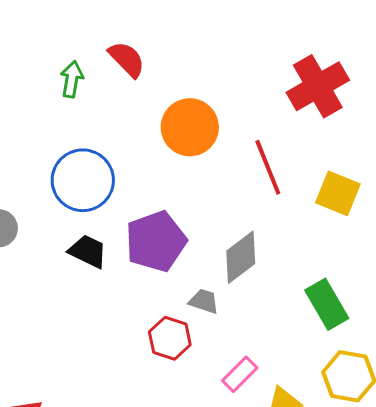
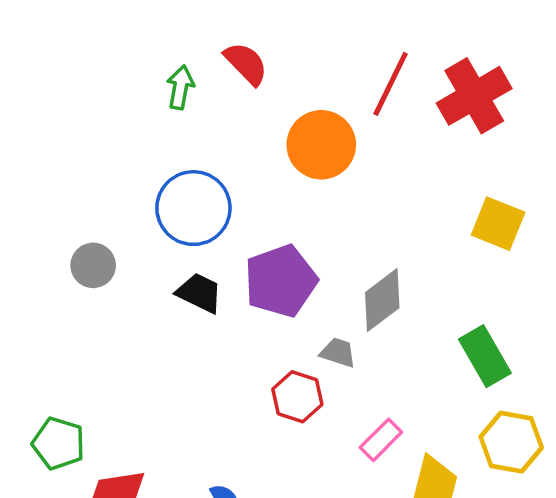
red line: (268, 167) -> (391, 84), moved, turned 48

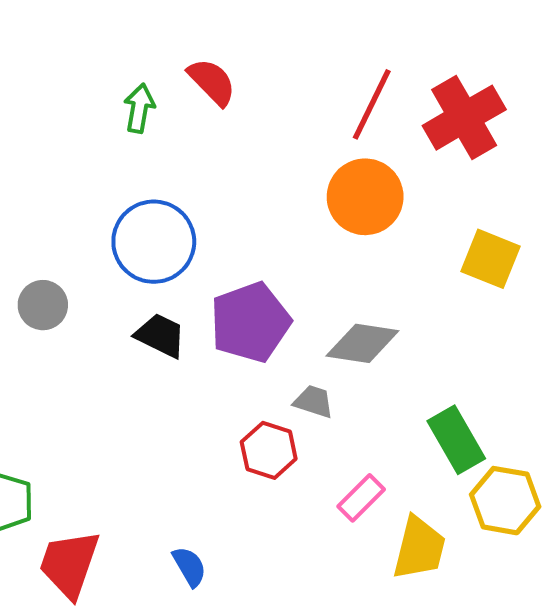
orange circle: (321, 145) -> (365, 197), moved
gray diamond: (382, 300) -> (362, 343), turned 46
green rectangle: (485, 356) -> (456, 440), moved

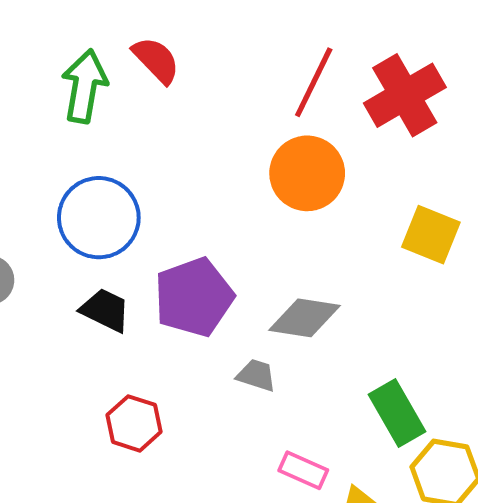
green arrow: (139, 108) -> (84, 86), size x1.5
red hexagon: (269, 450) -> (134, 423), moved
pink rectangle: (361, 498) -> (303, 470), turned 69

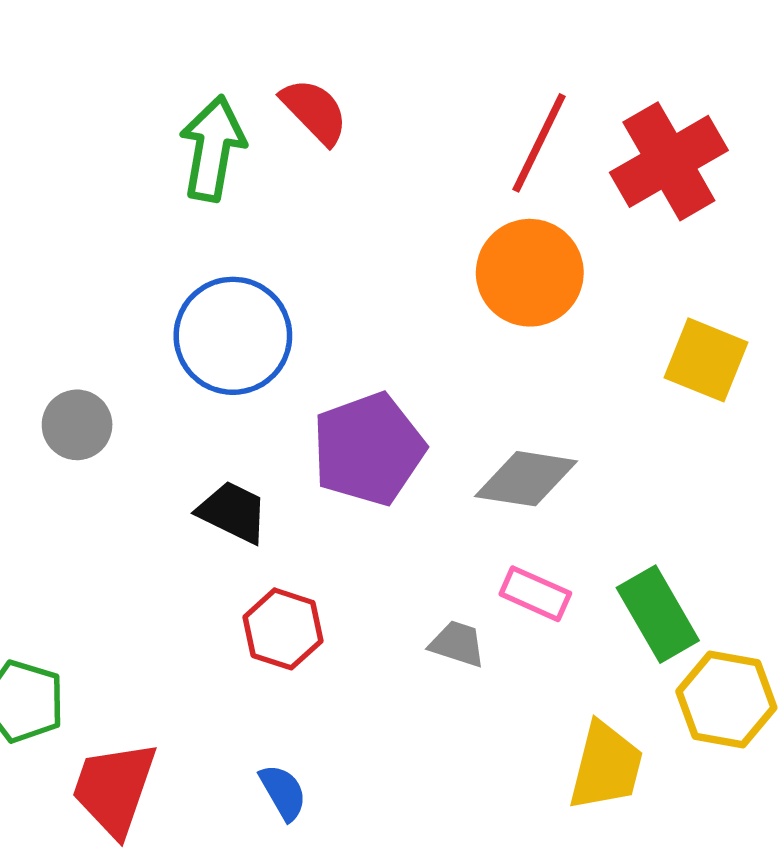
black trapezoid: (105, 310) -> (233, 512), moved
gray trapezoid: (256, 375) -> (457, 644), moved
pink rectangle: (303, 470) -> (535, 594), moved

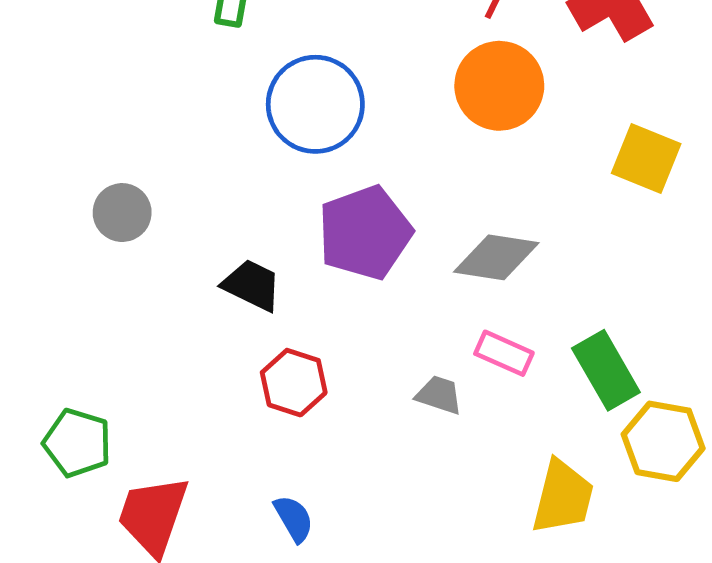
blue circle: (233, 336) -> (315, 104), moved

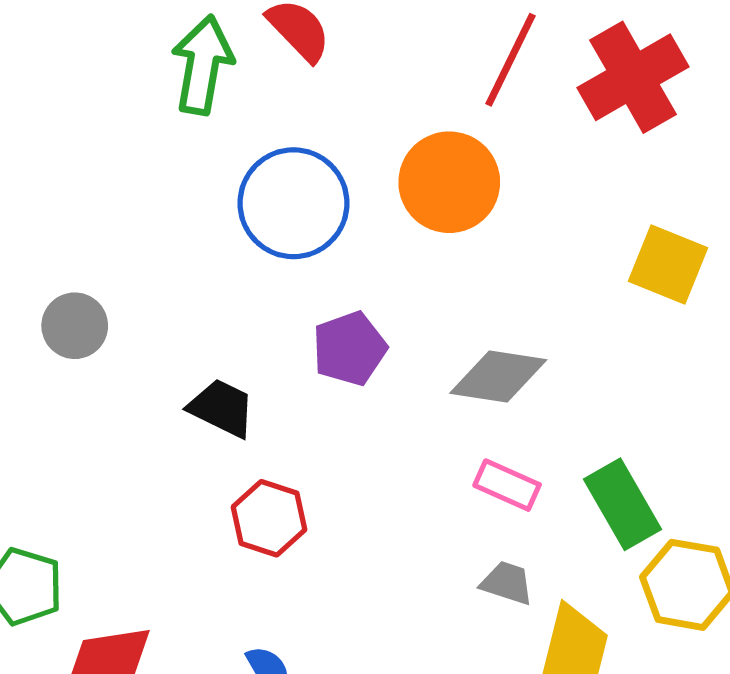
orange circle: (499, 86) -> (449, 182), moved
purple pentagon: (365, 233) -> (349, 348), size x0.7
gray trapezoid: (439, 395) -> (507, 583), moved

